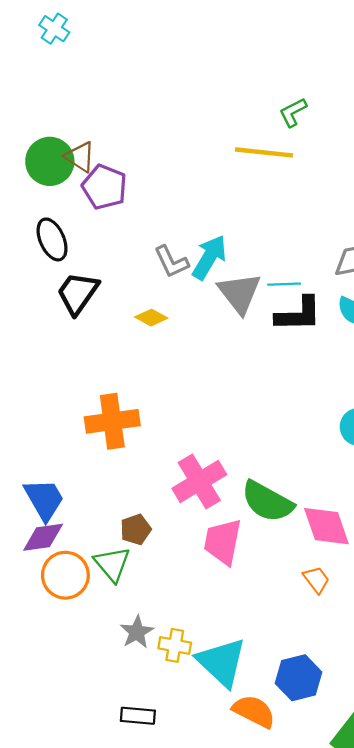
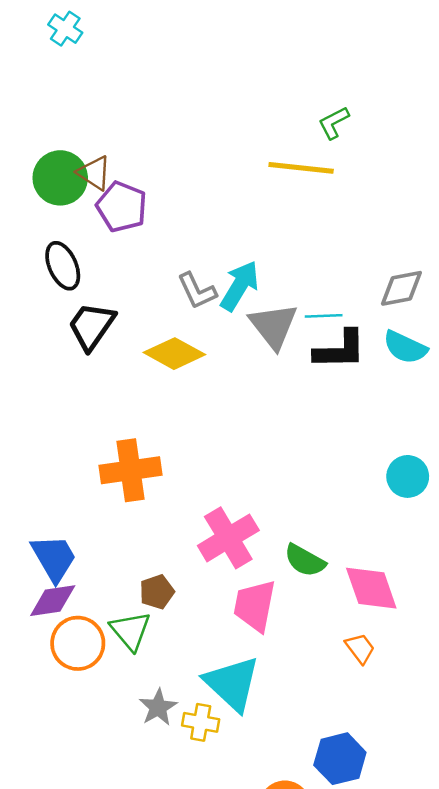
yellow diamond: (151, 318) -> (174, 354), size x1.6
green semicircle: (267, 502) -> (305, 561), size x0.7
cyan triangle: (222, 662) -> (232, 683), moved

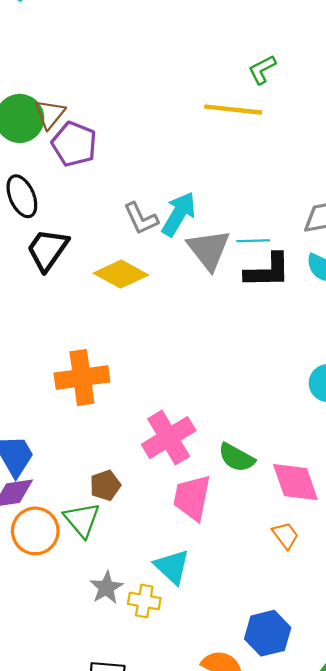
brown triangle: (94, 173) -> (50, 114), turned 36
cyan triangle: (232, 683) -> (172, 567), size x0.7

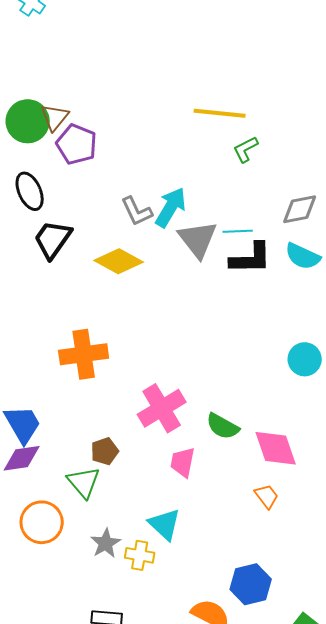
green L-shape: (262, 70) -> (246, 149), moved
pink trapezoid: (192, 498) -> (183, 462), size x0.7
orange circle: (35, 531) -> (42, 522), moved

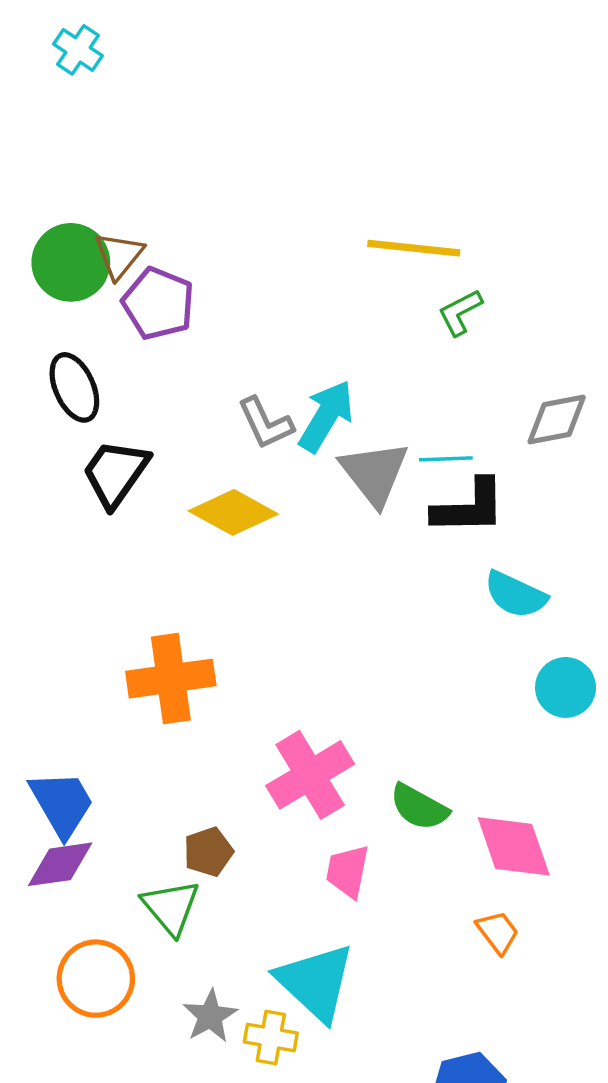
cyan semicircle: (303, 256) -> (516, 595), moved
cyan triangle: (165, 524) -> (315, 982), size x1.4

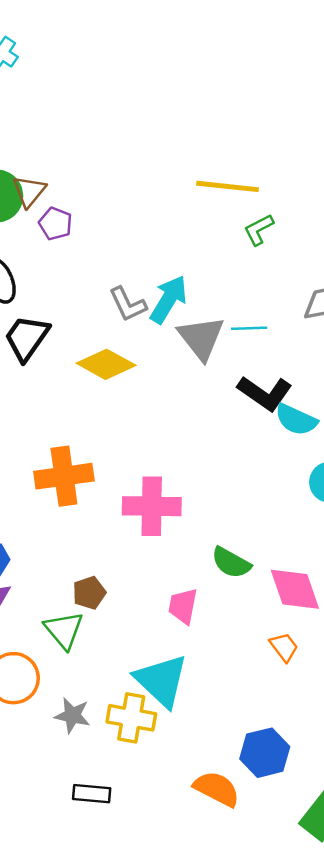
purple pentagon: (158, 303) -> (56, 224), size x0.7
black L-shape: (469, 507) -> (265, 393), moved, turned 36
pink cross: (310, 775) -> (152, 506), moved, turned 32
gray star: (210, 1016) -> (72, 715), moved, turned -30
yellow cross: (271, 1037) -> (131, 718), size x1.4

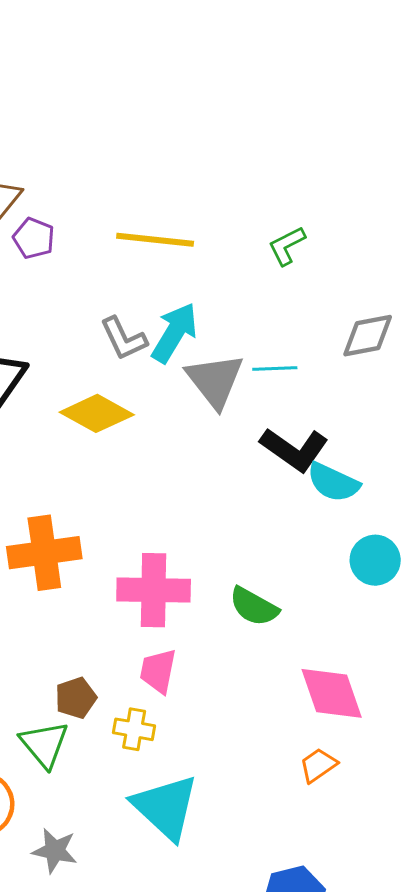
yellow line: (227, 186) -> (155, 240), moved
green semicircle: (231, 563) -> (254, 607), moved
pink trapezoid: (183, 606) -> (158, 671), moved
orange trapezoid: (284, 647) -> (318, 765), turned -88
yellow cross: (131, 718) -> (134, 729), moved, size x0.7

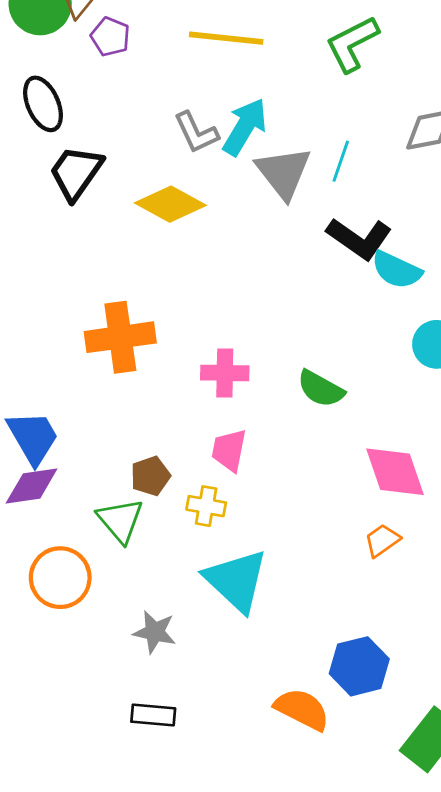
green L-shape: (287, 246) -> (352, 44), size x1.5
cyan line: (275, 369) -> (341, 161), turned -69
pink cross: (154, 590) -> (225, 373), size x0.7
gray star: (55, 851) -> (155, 632), moved

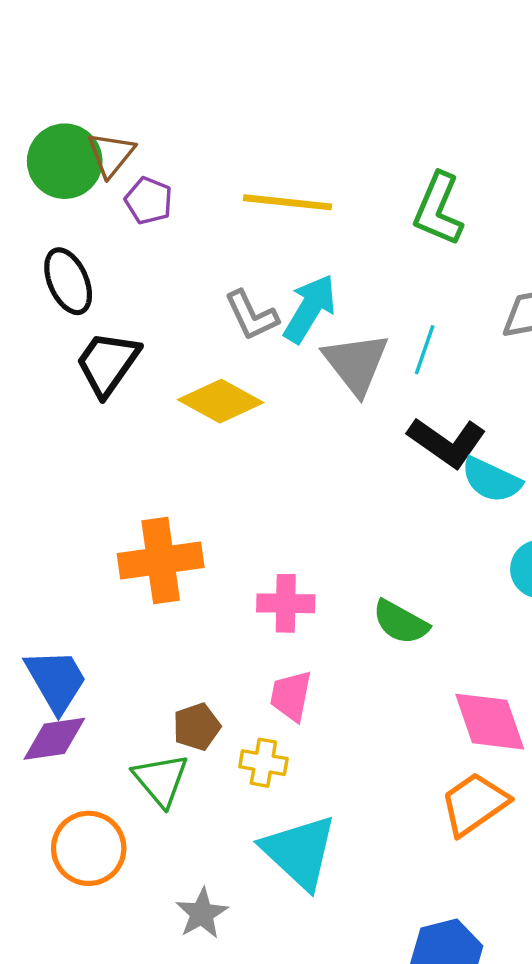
green L-shape: (352, 44) -> (438, 209), turned -40
orange trapezoid: (382, 540) -> (474, 804), size x1.6
gray star: (155, 632) -> (202, 913), turned 30

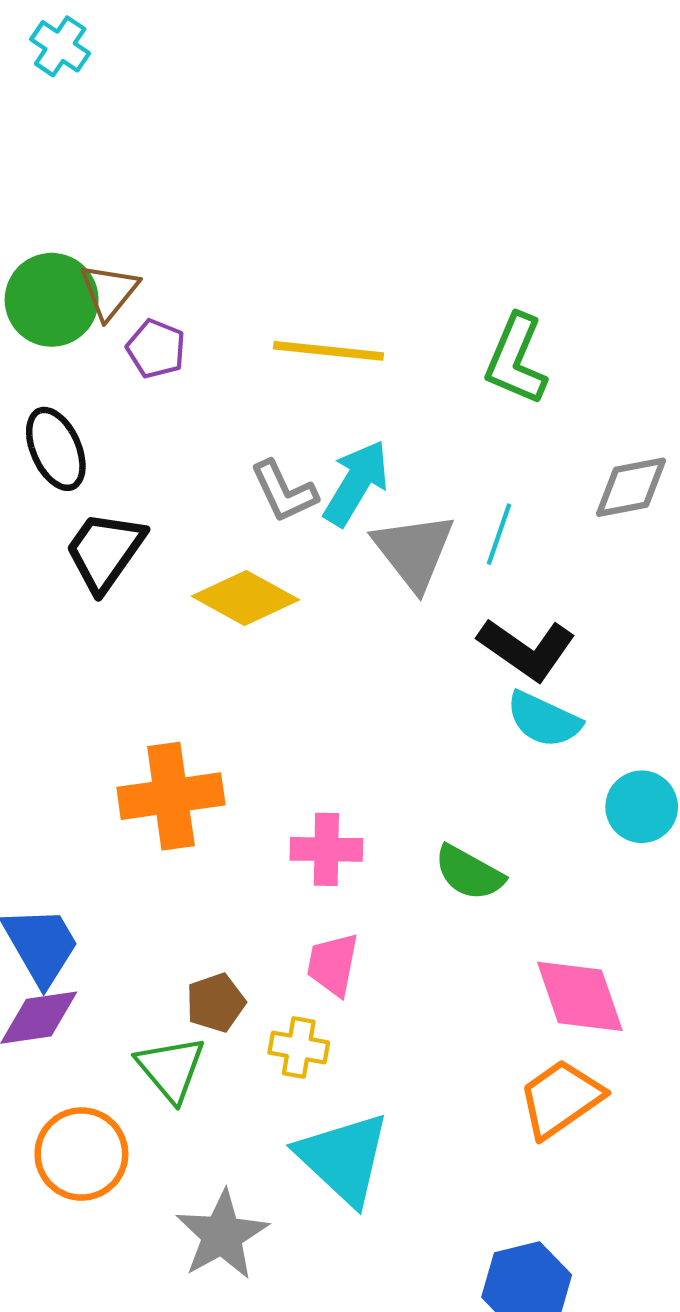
cyan semicircle: (491, 480) -> (544, 719), moved
gray star: (202, 913) -> (222, 1235), size x1.4

